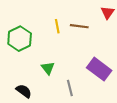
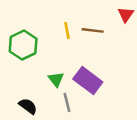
purple rectangle: (99, 69) -> (88, 80), moved
gray line: (70, 88) -> (67, 102), moved

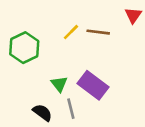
yellow line: (67, 30) -> (71, 32), turned 56
black semicircle: (28, 106) -> (42, 113), moved

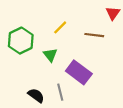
brown line: (98, 32) -> (94, 35), moved
green triangle: (59, 84) -> (50, 55), moved

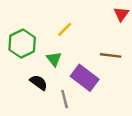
brown line: (94, 35) -> (111, 55), moved
black semicircle: (36, 95) -> (39, 83), moved

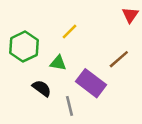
brown line: (111, 55) -> (119, 59), turned -48
green triangle: (54, 59) -> (58, 63), turned -42

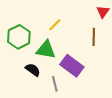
brown line: (119, 59) -> (94, 37), moved, turned -48
green triangle: (58, 63) -> (46, 50), size x1.5

